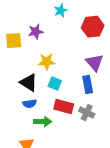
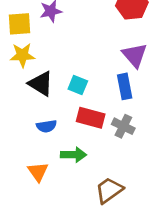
yellow star: (47, 62) -> (22, 55), moved
blue semicircle: (30, 104) -> (47, 126), moved
green arrow: (43, 122) -> (74, 155), moved

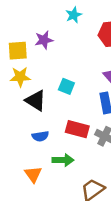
cyan square: (78, 85) -> (66, 86), moved

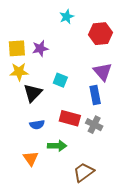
purple star: (44, 40) -> (40, 48), moved
black triangle: (36, 101) -> (33, 93), turned 42

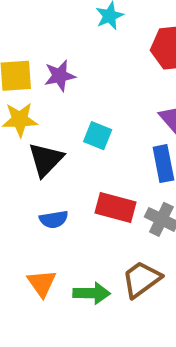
green arrow: (57, 146) -> (92, 293), moved
brown trapezoid: (84, 172) -> (141, 279), moved

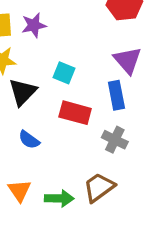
red rectangle: (116, 207) -> (75, 113), moved
blue semicircle: (54, 219) -> (29, 140), turned 45

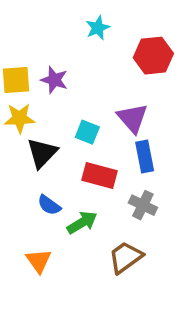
purple star: (34, 25) -> (54, 80), turned 30
purple triangle: (128, 60) -> (133, 118), moved
green arrow: (59, 198) -> (82, 223), moved, turned -32

